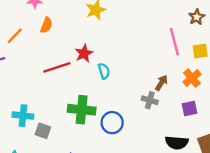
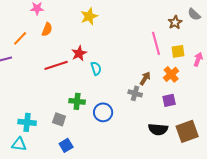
green cross: (82, 110) -> (77, 101), size x0.7
cyan cross: (23, 116) -> (27, 122), moved
gray square: (43, 131) -> (59, 119), moved

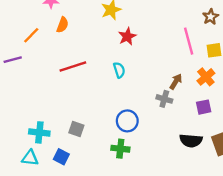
red star: (79, 53) -> (127, 36), moved
green cross: (77, 101) -> (120, 149), moved
blue square: (66, 145) -> (61, 157), moved, turned -32

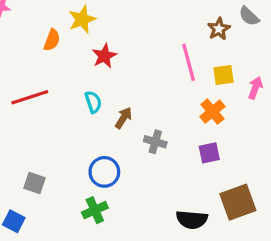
orange semicircle: (62, 25) -> (52, 40), moved
brown arrow: (176, 82) -> (123, 118), moved
black semicircle: (191, 141) -> (192, 220), moved
green cross: (120, 149) -> (95, 210), turned -30

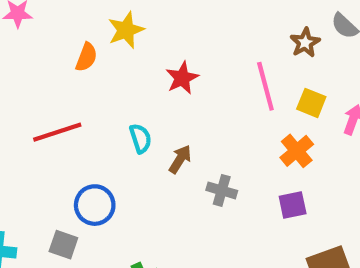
red star: (104, 56) -> (182, 78), moved
yellow square: (224, 75) -> (311, 103), turned 30
blue circle: (104, 172) -> (95, 205), moved

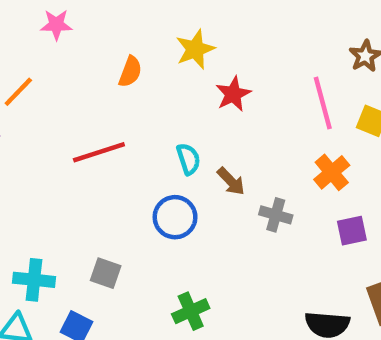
yellow star: (126, 30) -> (195, 49), moved
orange cross: (297, 151) -> (332, 172), moved
brown arrow: (180, 159) -> (231, 181), turned 104
blue circle: (95, 205) -> (175, 217), moved

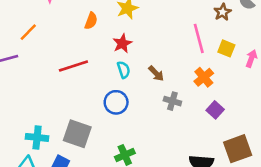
red star: (233, 94) -> (122, 43), moved
brown arrow: (231, 181) -> (156, 73), moved
purple square: (352, 231) -> (215, 110), turned -36
gray square: (106, 273) -> (77, 134), size x1.6

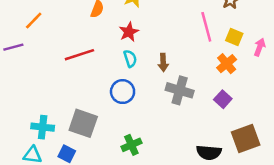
brown arrow: (156, 73) -> (163, 62), turned 42
orange cross: (204, 77) -> (227, 64), moved
gray cross: (172, 101) -> (180, 90), size x1.5

